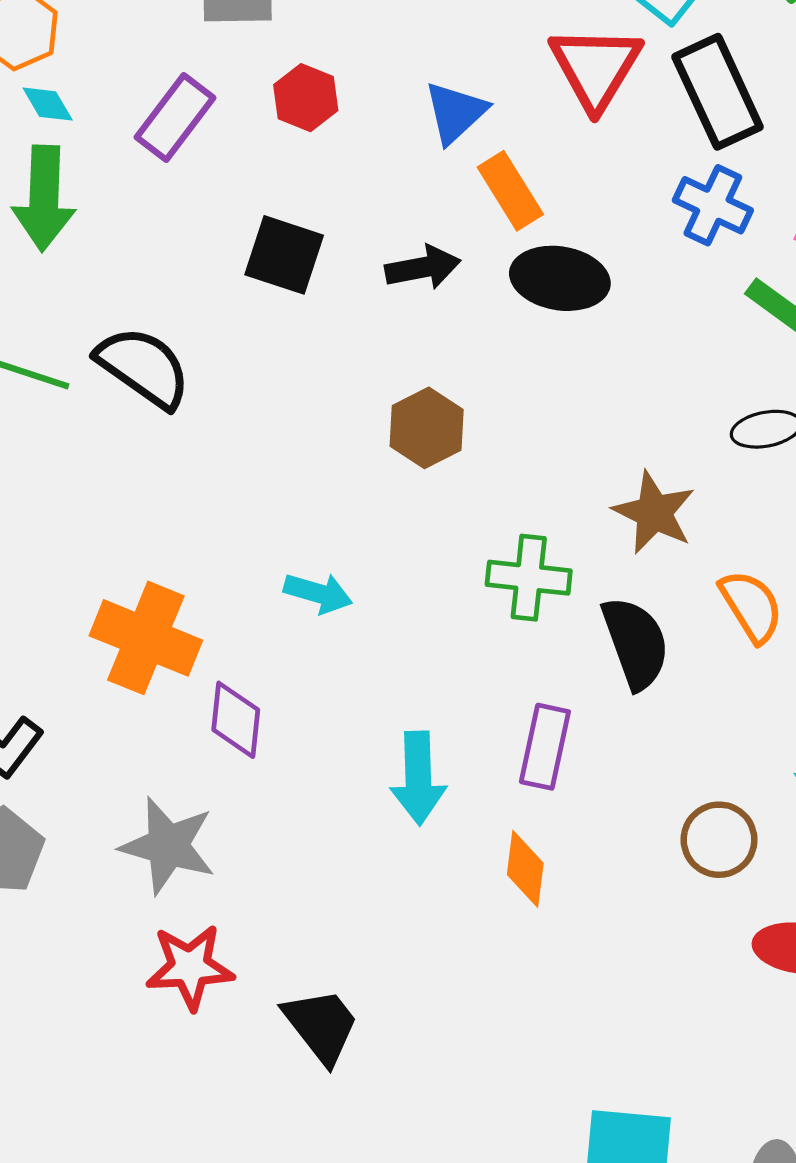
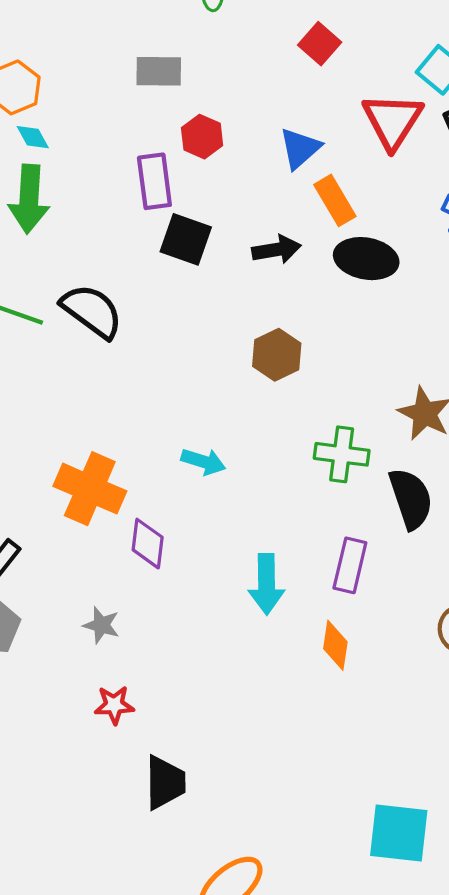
purple rectangle: (175, 118) -> (154, 181), moved, turned -46
gray star: (168, 846) -> (101, 625), size x0.6
red star: (190, 967) -> (114, 705), size x0.7
black trapezoid: (321, 1026) -> (165, 782), moved, turned 36

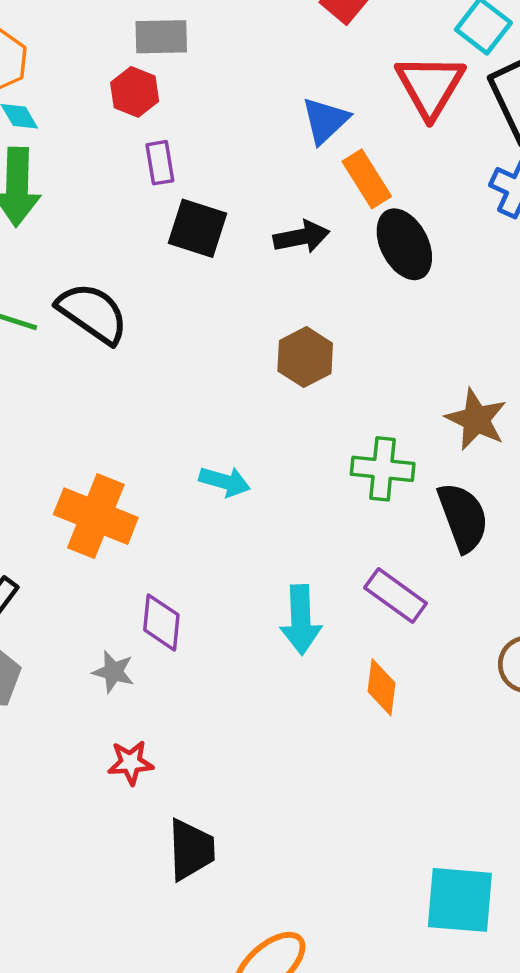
red hexagon: (202, 137) -> (135, 92), moved
purple rectangle: (154, 181) -> (160, 163), size x0.7
black ellipse: (366, 259) -> (404, 244), turned 54
purple diamond: (148, 544) -> (161, 622), moved
purple rectangle: (350, 565) -> (396, 596), turned -66

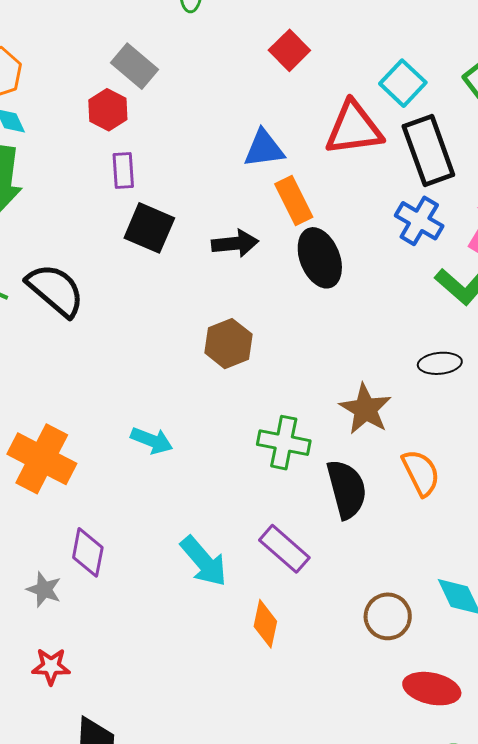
gray rectangle: (161, 37) -> (135, 66), turned 36
red triangle: (430, 86) -> (354, 128), turned 46
blue triangle: (325, 120) -> (264, 149), turned 30
cyan arrow: (301, 620) -> (204, 561), turned -44

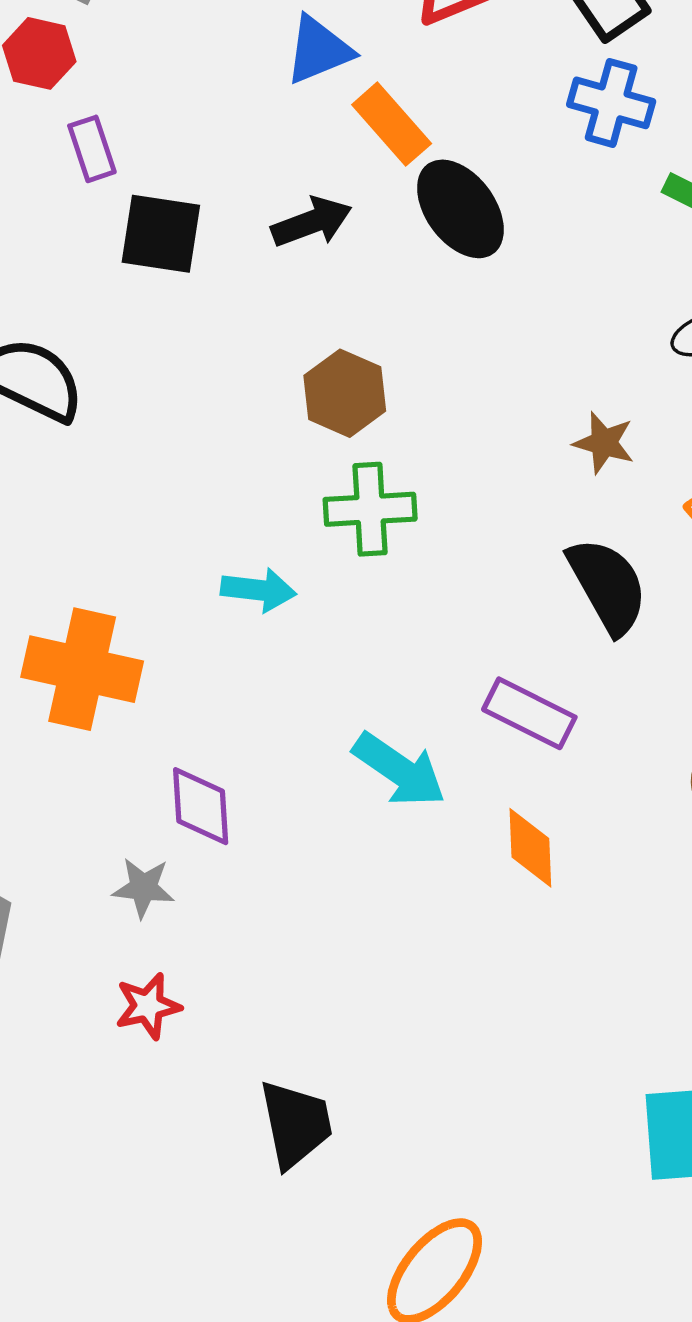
brown star: (365, 409) -> (604, 443), size x0.7
green cross: (284, 443) -> (370, 509), moved
red star: (51, 666) -> (148, 1006), moved

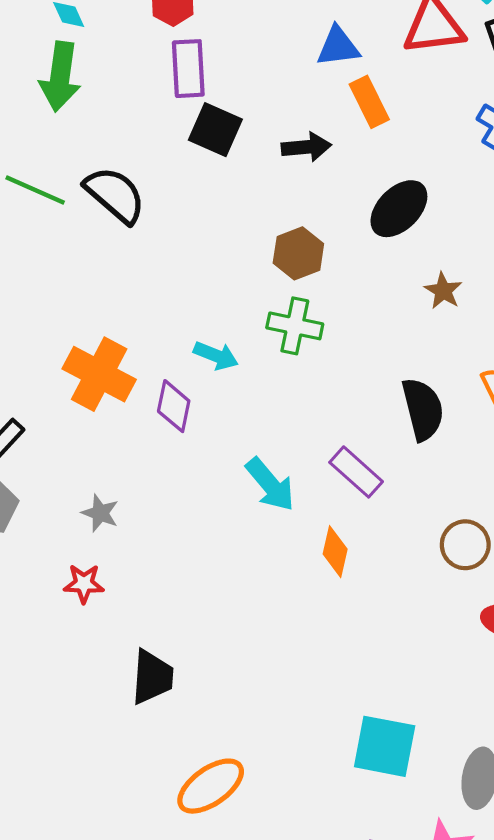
purple rectangle: (92, 149) -> (188, 69), size x1.5
black ellipse: (460, 209) -> (399, 209), moved, turned 66
brown star: (604, 443) -> (443, 291), moved
purple diamond: (201, 806) -> (174, 406), moved

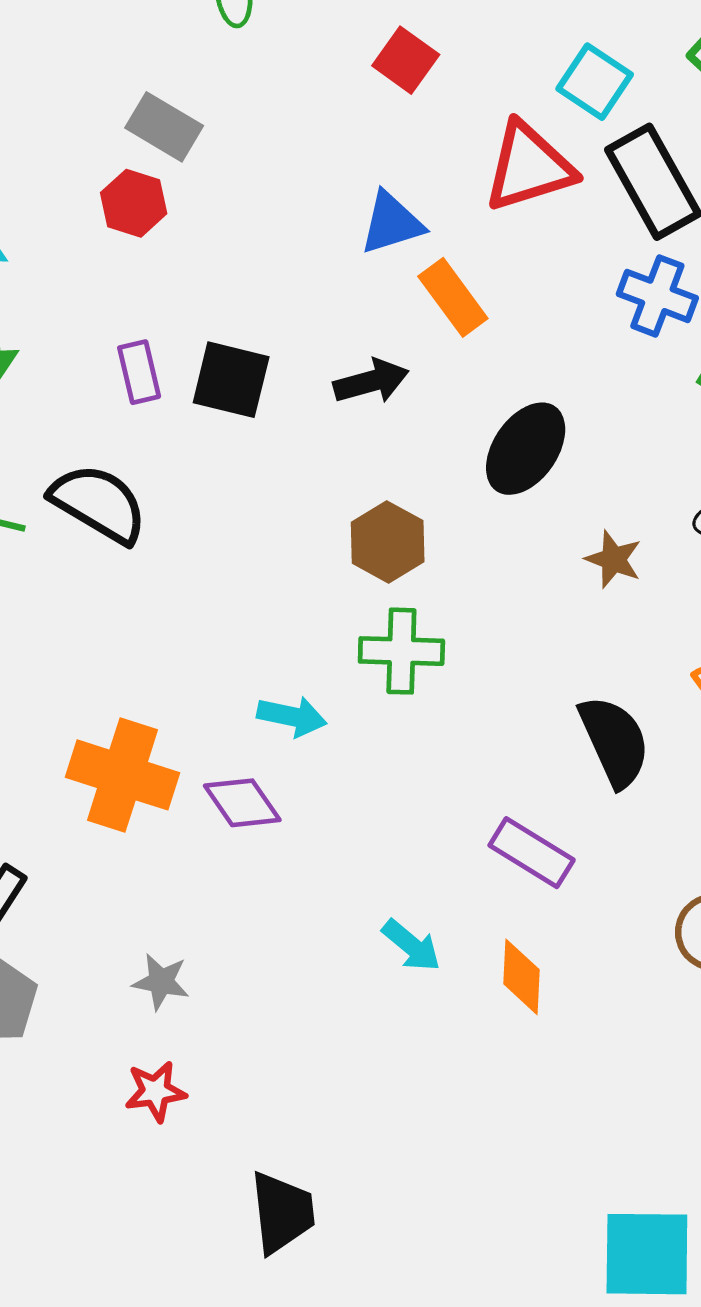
purple rectangle: (188, 69) -> (139, 372), moved, size x0.7
purple diamond: (174, 406) -> (242, 803), turned -36
cyan arrow: (270, 484) -> (411, 945), moved, size x0.7

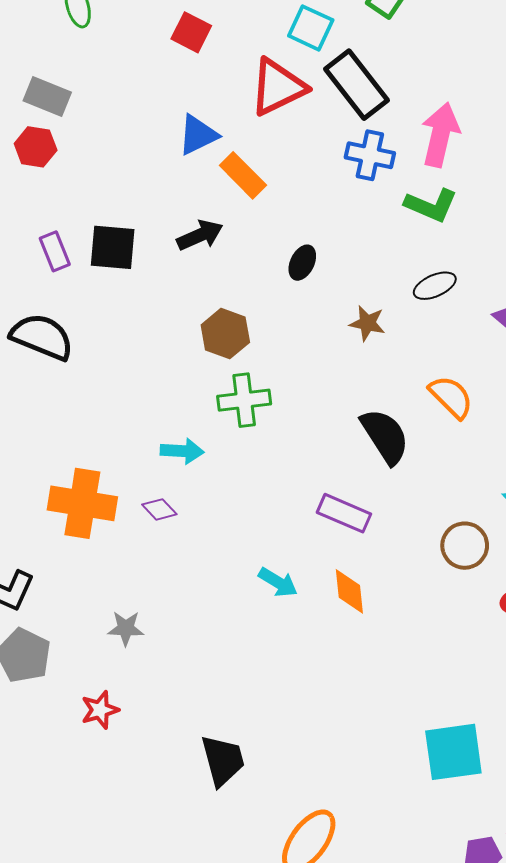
black ellipse: (526, 449) -> (302, 263), size x0.6
purple diamond: (242, 803) -> (159, 509), size x0.7
red star: (155, 1091) -> (100, 710), moved

